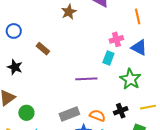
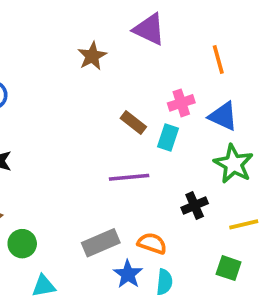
brown rectangle: (43, 49) -> (133, 122), moved
green star: (130, 79) -> (234, 164), moved
black cross: (121, 111) -> (195, 205), moved

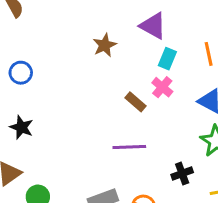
pink cross: (181, 103) -> (162, 87), moved, turned -35
cyan rectangle: (168, 137) -> (167, 59), moved

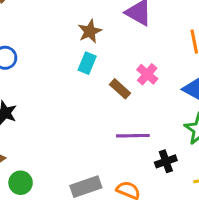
cyan rectangle: (167, 59) -> (87, 63), moved
purple line: (129, 147) -> (133, 136), moved

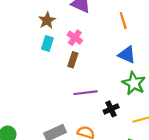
pink cross: (147, 74) -> (75, 38), moved
brown rectangle: (120, 89) -> (73, 60), turned 72

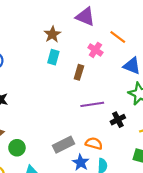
orange line: (123, 21) -> (118, 37), moved, turned -35
pink cross: (75, 38) -> (95, 50), moved

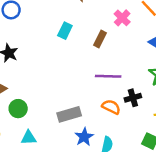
cyan rectangle: (53, 57) -> (65, 31), moved
orange semicircle: (94, 143) -> (111, 107), moved

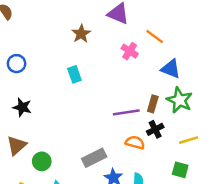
cyan rectangle: (65, 31) -> (74, 74), turned -35
brown rectangle: (100, 39) -> (153, 104), moved

